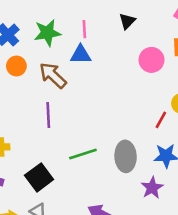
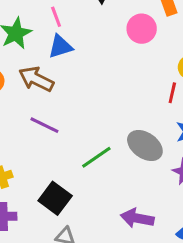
purple line: (48, 115) -> (44, 125), turned -45
gray ellipse: (126, 156) -> (145, 146), turned -36

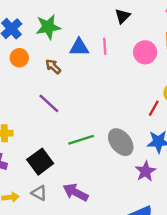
pink line: (56, 17) -> (105, 46), moved
brown arrow: (36, 79) -> (53, 66), size x0.6
purple arrow: (137, 218) -> (76, 192), moved

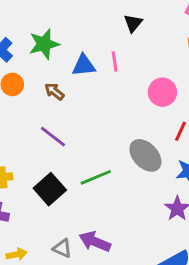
pink circle: (145, 52) -> (162, 92), moved
gray ellipse: (121, 142) -> (145, 155), moved
black square: (40, 162) -> (50, 189), moved
gray triangle: (39, 193) -> (62, 248), moved

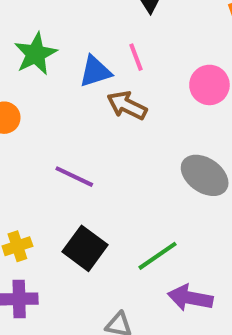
brown arrow: (54, 91) -> (127, 105), moved, size x1.4
green line: (96, 177) -> (157, 256), moved
purple arrow: (95, 242) -> (190, 298), moved

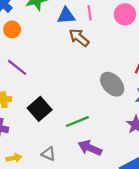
pink circle: (209, 85) -> (125, 14), moved
purple line: (74, 177) -> (17, 67), moved

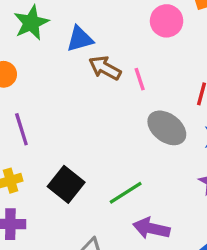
pink line: (90, 13) -> (140, 79), moved
purple line: (17, 67) -> (21, 129), turned 45

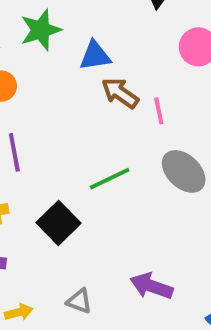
green line: (126, 193) -> (110, 179), moved

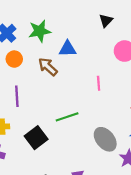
brown arrow: (120, 93) -> (48, 67), moved
gray ellipse: (184, 171) -> (105, 139), moved

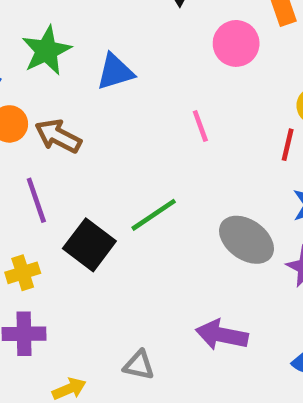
brown arrow: (48, 67) -> (58, 136), moved
black square: (36, 138) -> (89, 245), moved

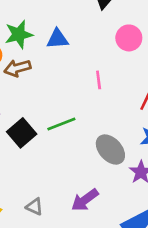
green star: (46, 51) -> (19, 34), moved
brown arrow: (58, 136) -> (17, 68), turned -55
purple arrow: (222, 335) -> (85, 200), turned -60

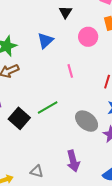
blue triangle: (57, 39) -> (45, 41), moved, turned -30
purple arrow: (85, 200) -> (73, 161), turned -60

